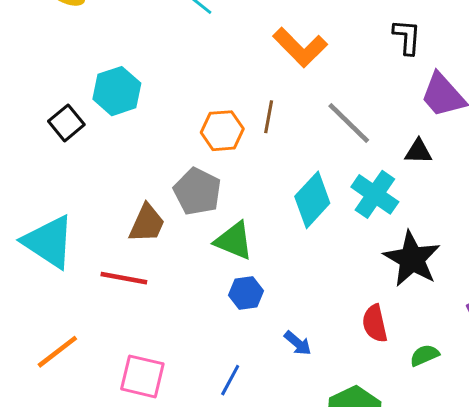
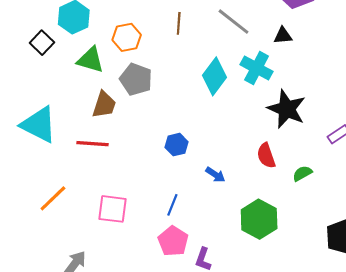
orange hexagon: (222, 131) -> (127, 37), moved
green triangle: (234, 241) -> (90, 60), moved

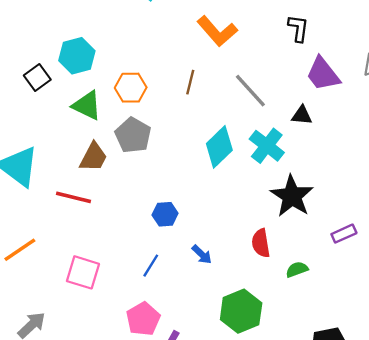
blue line: (172, 205) -> (151, 266), moved

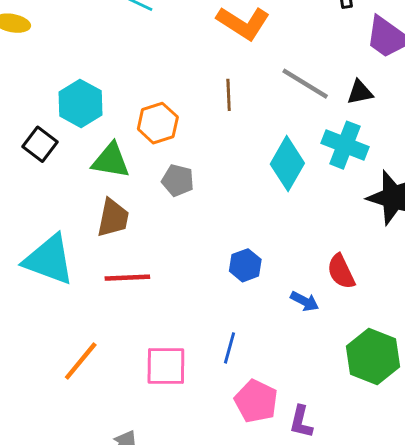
black triangle: (302, 115) -> (360, 92), moved
gray pentagon: (133, 135) -> (178, 180), size x0.7
brown trapezoid: (93, 157) -> (113, 218), moved
red semicircle: (261, 243) -> (341, 272), moved
blue line: (151, 266) -> (229, 348), moved

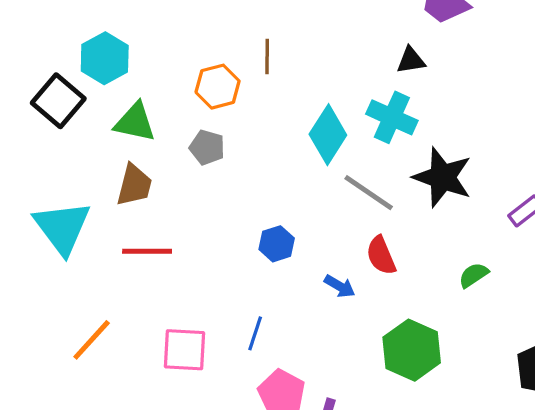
gray line: (305, 84) -> (369, 193), moved
orange hexagon: (158, 123) -> (218, 87), moved
black square: (40, 144) -> (58, 101), size x1.4
cyan triangle: (49, 260) -> (62, 228), turned 30

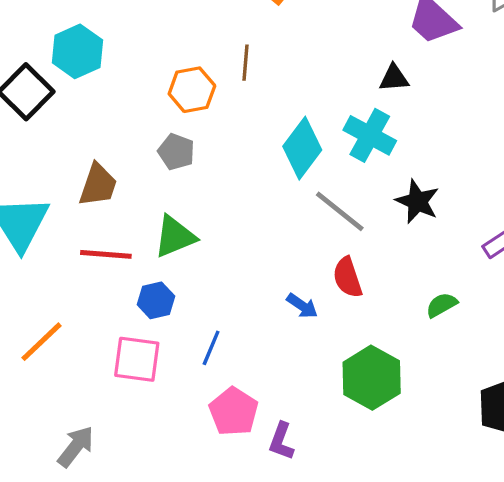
green triangle: (135, 122) -> (175, 237), moved, turned -39
black star: (443, 177) -> (417, 201), size x0.7
blue hexagon: (277, 244) -> (156, 300), moved

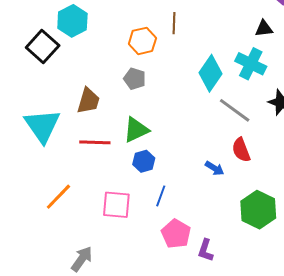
blue hexagon: (156, 300) -> (144, 161), moved

